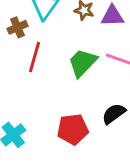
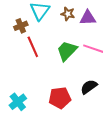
red line: (34, 57) -> (33, 47), turned -40

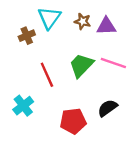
red line: (33, 47) -> (47, 75), moved
cyan cross: (18, 102) -> (23, 106), moved

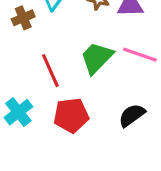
red pentagon: (73, 121) -> (71, 115), moved

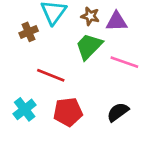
green trapezoid: (97, 58) -> (89, 46), moved
red line: (50, 71) -> (51, 75), turned -44

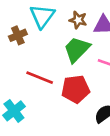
red pentagon: (68, 112) -> (75, 89), moved

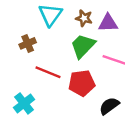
brown cross: (18, 35) -> (28, 43), moved

